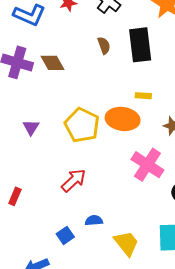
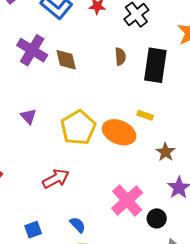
purple triangle: (31, 127) -> (28, 116), turned -30
pink cross: (147, 165) -> (127, 200), moved
blue semicircle: (94, 220) -> (78, 225), moved, turned 36

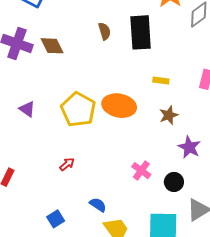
yellow rectangle: (145, 115) -> (161, 81), moved
brown star: (165, 152) -> (169, 115), turned 30
red arrow: (56, 179) -> (67, 164), size x0.6
pink cross: (127, 200) -> (141, 171), size x0.6

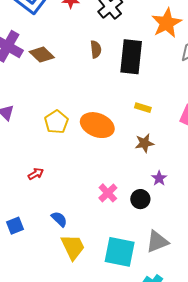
brown diamond: (52, 46) -> (42, 55), turned -30
yellow pentagon: (78, 110) -> (56, 122), size x0.7
purple star: (189, 147) -> (159, 178), size x0.7
black circle: (174, 182) -> (140, 199), moved

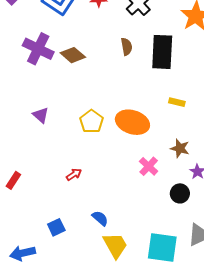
brown star: (144, 143) -> (180, 148), moved, turned 30
pink cross: (108, 193) -> (149, 166), moved

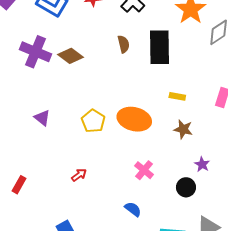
brown star: (180, 148) -> (183, 129), moved
pink cross: (149, 166) -> (144, 170), moved
blue semicircle: (100, 218) -> (133, 209), moved

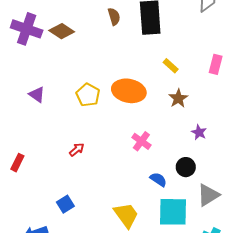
yellow rectangle: (177, 96) -> (171, 66), turned 35
brown star: (183, 129) -> (178, 98), turned 30
black circle: (186, 187) -> (186, 167), moved
blue semicircle: (133, 209) -> (158, 179), moved

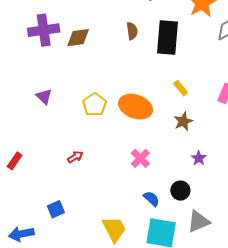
purple cross: (27, 29) -> (44, 30), turned -36
brown diamond: (62, 31) -> (78, 38), turned -50

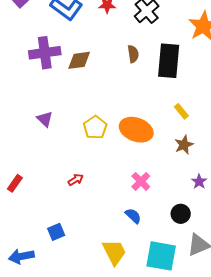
blue semicircle: (151, 199) -> (133, 216), moved

